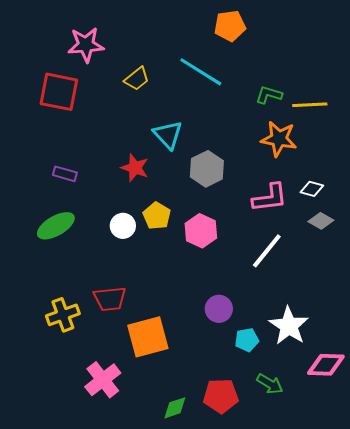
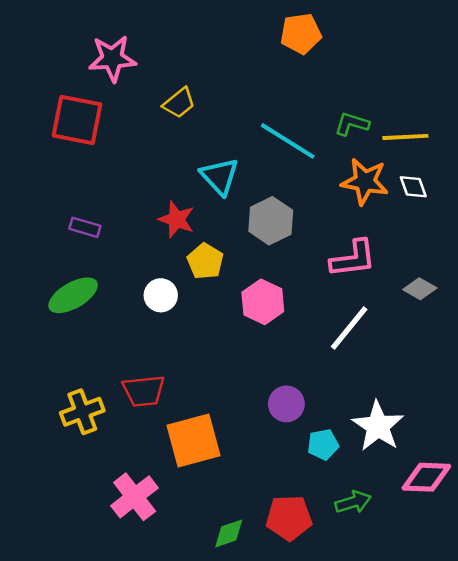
cyan line: (201, 72) -> (288, 141), moved
white diamond: (312, 189) -> (413, 187), moved, turned 55
yellow pentagon: (157, 216) -> (205, 261), moved
green arrow: (270, 384) -> (353, 502), turned -48

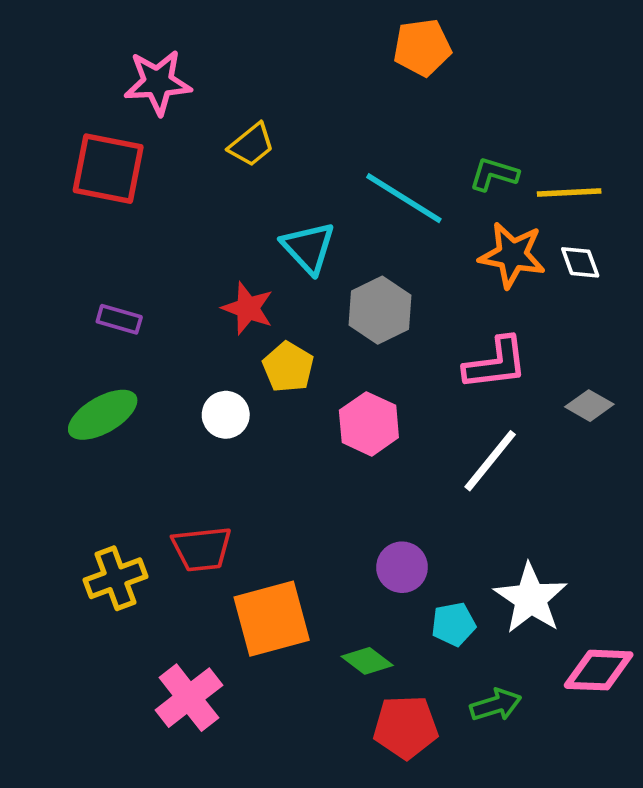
green diamond: (229, 533) -> (367, 661), moved, turned 56

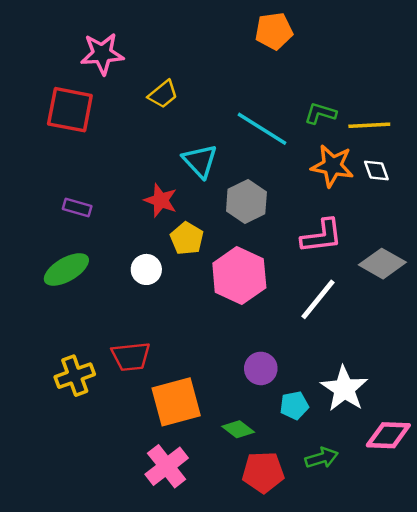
gray diamond: (589, 406) -> (382, 264), size x1.5
pink hexagon: (369, 424) -> (239, 275), size x1.4
pink cross: (189, 698) -> (167, 466), moved

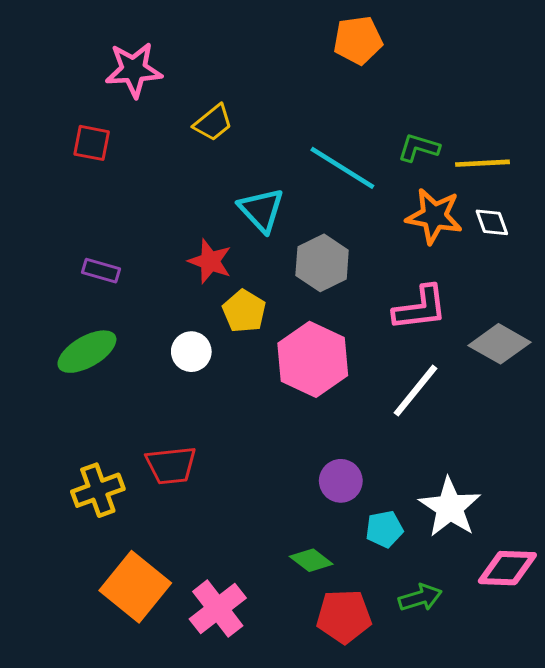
red square: (70, 110) -> (92, 143), size x0.6
orange square: (176, 402) -> (135, 587), moved, turned -36

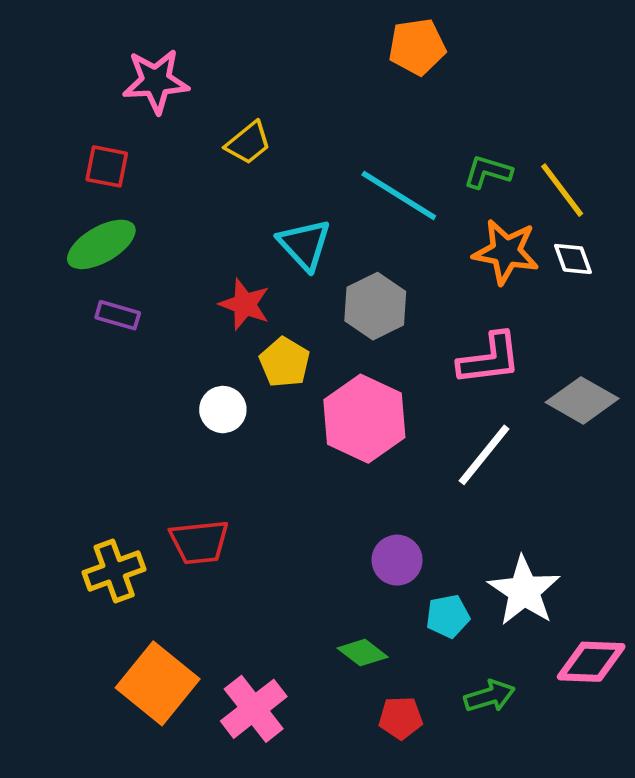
yellow line: (482, 163) -> (562, 190), turned 56
green ellipse: (87, 352) -> (101, 244), moved
red pentagon: (344, 616) -> (401, 718), size x0.7

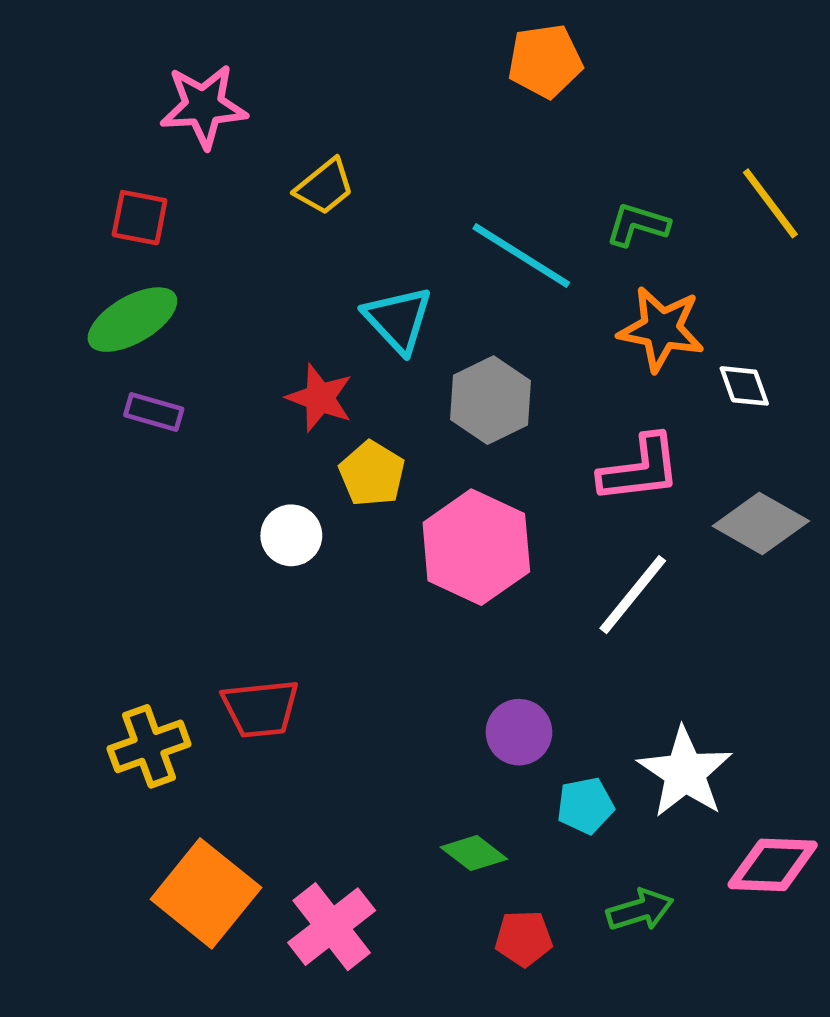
yellow line: (562, 190) -> (770, 203), moved
white diamond: (573, 259) -> (744, 386), moved

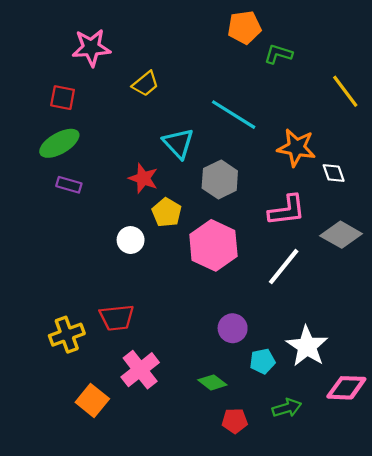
green L-shape: (638, 225) -> (278, 54), moved
orange square: (206, 893) -> (92, 401), size x0.7
pink cross: (332, 927) -> (140, 370), moved

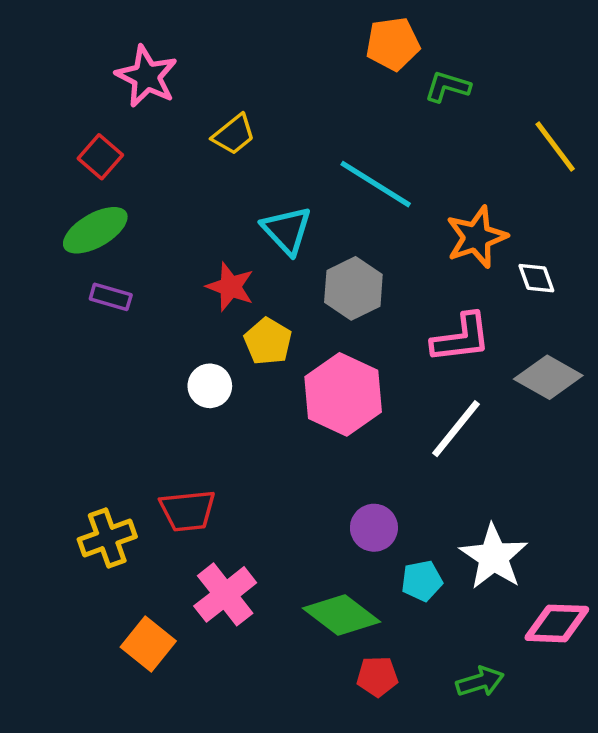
pink star: (91, 48) -> (147, 76), turned 30
red square: (63, 98) -> (100, 157), turned 30
orange star: (296, 148) -> (477, 237), turned -30
green diamond: (212, 382) -> (341, 615), size x1.6
green arrow: (287, 408) -> (480, 682), moved

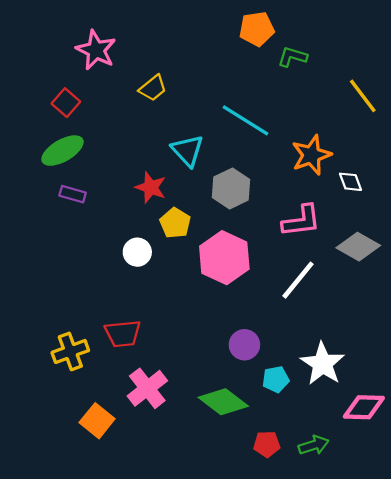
red pentagon: (377, 676) -> (267, 444), moved

